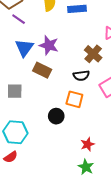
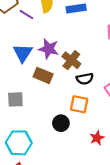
purple line: (19, 19) -> (26, 15), moved
brown cross: (93, 54) -> (71, 60), moved
red star: (88, 144) -> (97, 138), moved

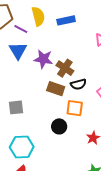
blue triangle: (23, 53) -> (18, 51), moved
brown rectangle: (43, 75) -> (56, 89), moved

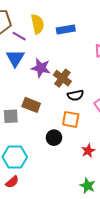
brown rectangle: (56, 89) -> (31, 105), moved

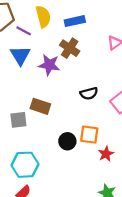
brown cross: (62, 78) -> (70, 48), moved
orange square: (71, 119) -> (89, 135), moved

